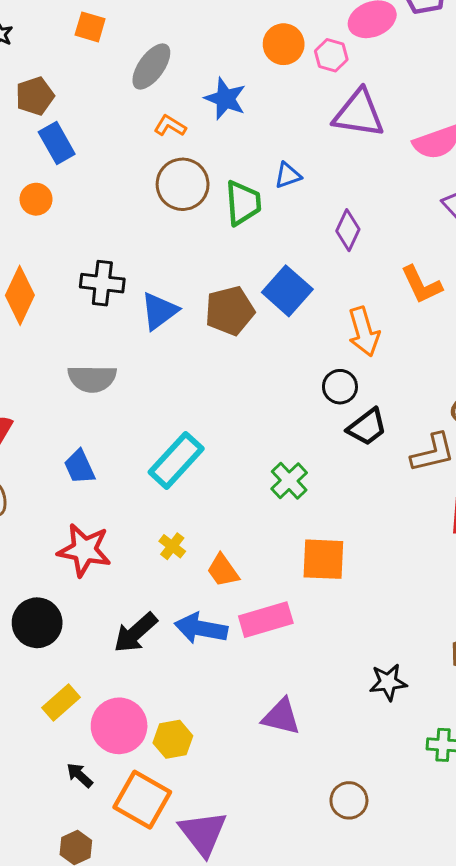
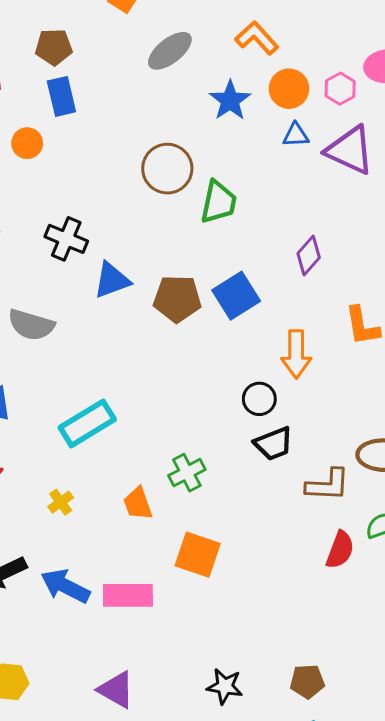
orange circle: (284, 44) -> (289, 89), moved
orange L-shape: (170, 126) -> (257, 38), moved, size x1.4
blue triangle: (288, 175) -> (296, 135), moved
orange trapezoid: (223, 570) -> (138, 504), moved

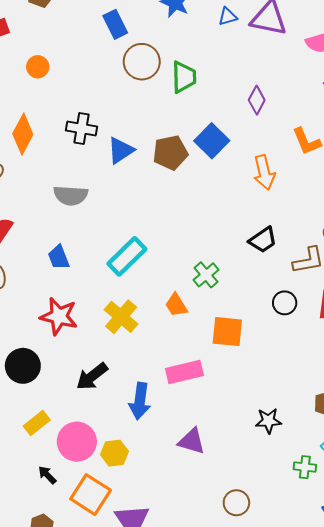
blue rectangle: (61, 96) -> (115, 24), moved
black circle: (259, 399) -> (285, 303), moved
yellow cross: (61, 502) -> (121, 317), size x1.8
blue arrow: (65, 586) -> (140, 401), moved, turned -96

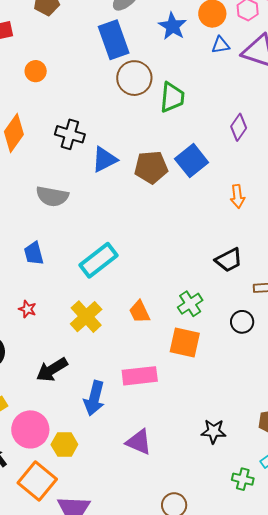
blue rectangle: (115, 24) -> (114, 40), size x1.4
orange arrow: (264, 172) -> (238, 196), size x0.7
green cross: (206, 275) -> (190, 304), moved
red star: (59, 316) -> (27, 309), size x0.5

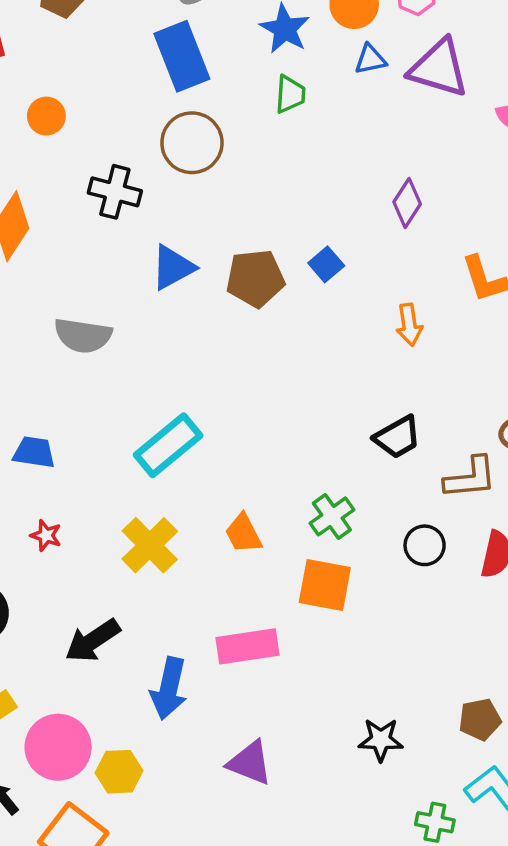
brown circle: (134, 78) -> (192, 143), moved
green trapezoid: (172, 97) -> (290, 94), moved, size x0.7
black cross: (70, 134) -> (115, 192), moved
blue square: (192, 161) -> (326, 264), size x0.6
blue trapezoid: (34, 253) -> (34, 452), moved, turned 115

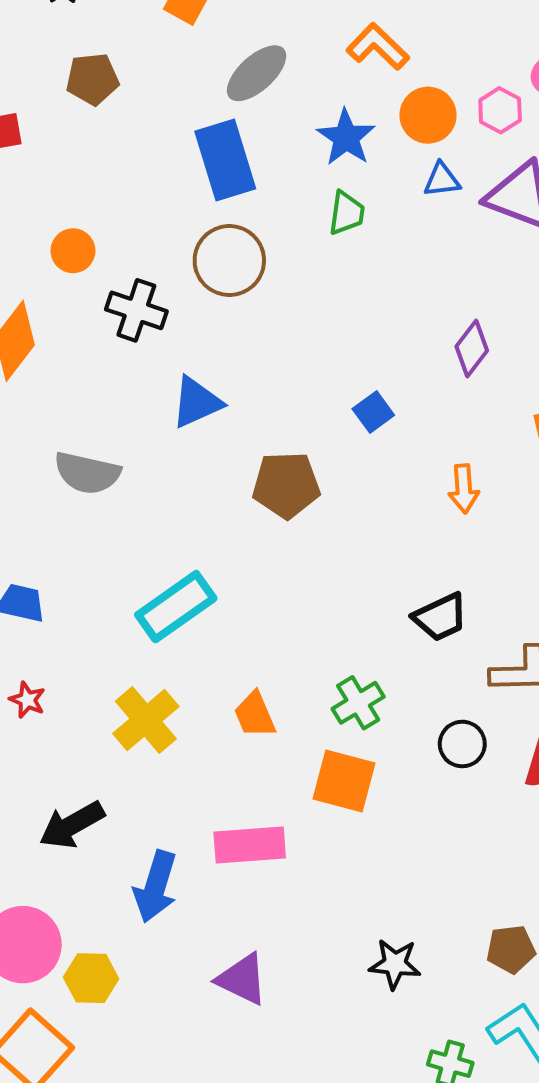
orange circle: (46, 116) -> (73, 251), moved
brown pentagon: (255, 278) -> (286, 485), moved

